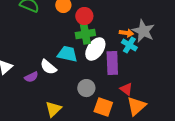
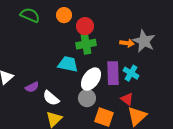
cyan cross: (129, 45) -> (131, 73), moved
white ellipse: (95, 49) -> (91, 79), moved
white semicircle: (48, 67) -> (51, 98), moved

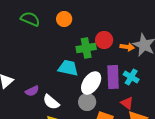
red circle: (85, 26) -> (104, 40), moved

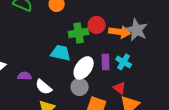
orange arrow: (127, 47) -> (120, 32), size x1.5
purple rectangle: (113, 77) -> (106, 62), size x0.7
purple semicircle: (32, 91) -> (25, 76), turned -152

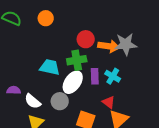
gray star: (137, 30) -> (126, 44), turned -30
green cross: (79, 33) -> (77, 60), moved
gray circle: (80, 87) -> (60, 101), moved

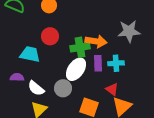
red circle: (86, 39) -> (50, 36), moved
orange arrow: (109, 46) -> (96, 41), moved
cyan trapezoid: (50, 67) -> (30, 54), moved
cyan cross: (113, 76) -> (116, 63), turned -35

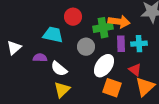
white ellipse: (76, 69) -> (104, 66), moved
gray circle: (63, 88) -> (86, 47), moved

